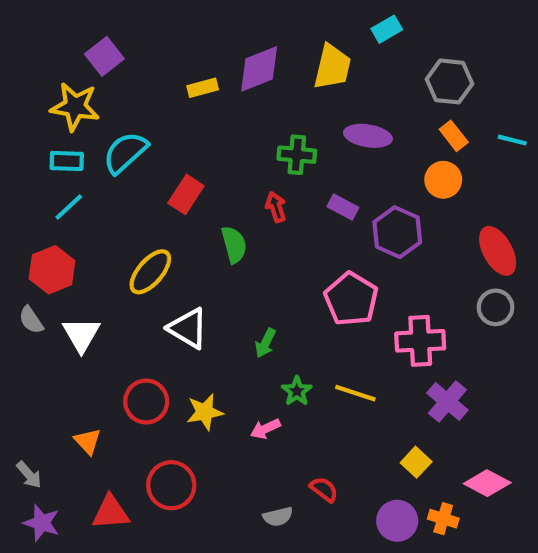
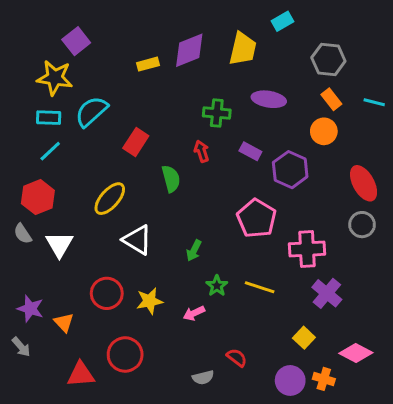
purple star: (42, 523) -> (30, 309), moved

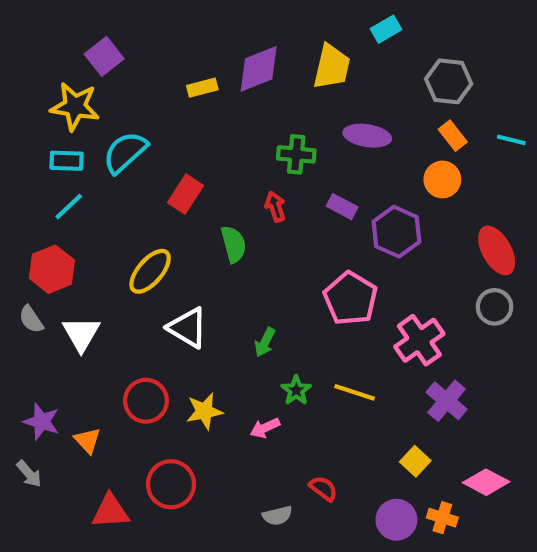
pink cross: (307, 249) -> (419, 340), turned -32

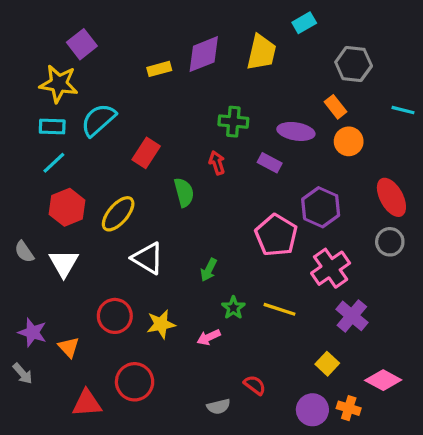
purple ellipse: (367, 136) -> (296, 131), moved
orange rectangle: (453, 136) -> (335, 107), moved
purple hexagon: (396, 232) -> (321, 207), moved
red hexagon: (52, 269) -> (67, 207), moved

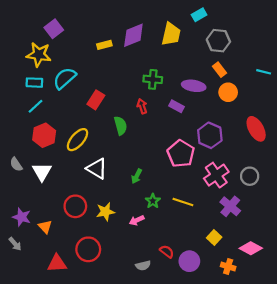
gray hexagon: (354, 64) -> (218, 41), moved
gray circle: (390, 242) -> (250, 176), moved
purple circle: (312, 410) -> (189, 261), moved

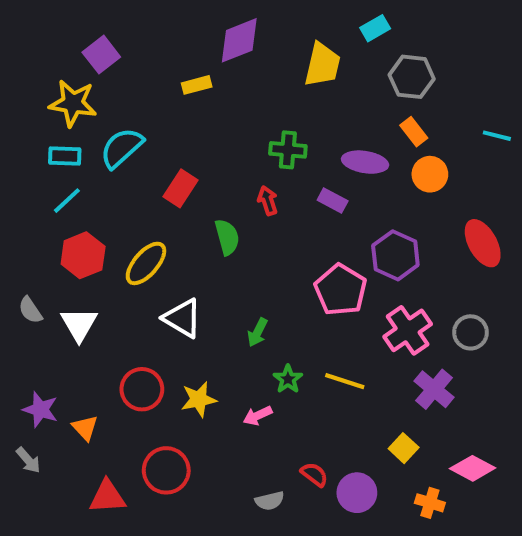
purple diamond: (133, 35) -> (239, 40), moved

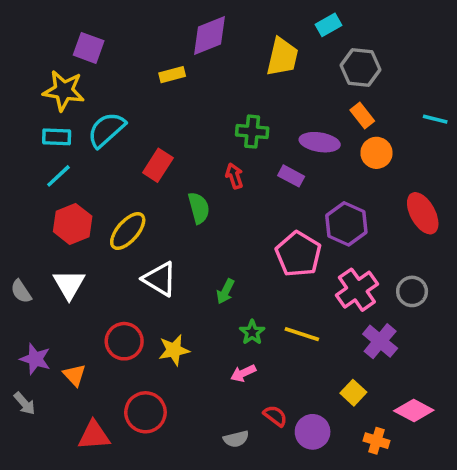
purple square: (101, 55) -> (89, 48), turned -32
gray semicircle: (30, 310) -> (21, 291), moved
pink arrow: (258, 416) -> (243, 373), moved

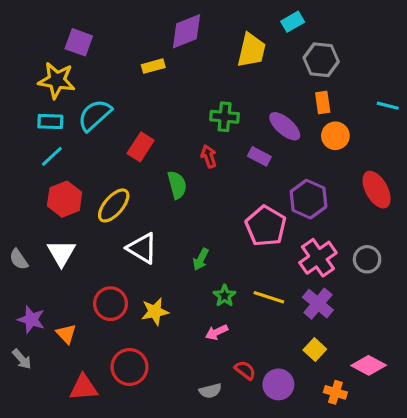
orange rectangle: (362, 116) -> (323, 103), turned 30
purple ellipse: (320, 142) -> (285, 126), turned 32
purple cross: (380, 341) -> (318, 304), moved

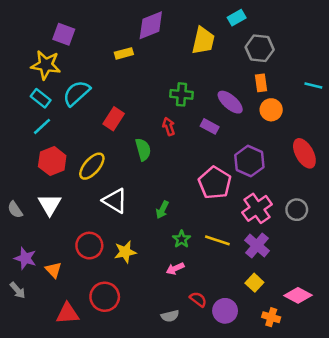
cyan rectangle: (50, 122) -> (41, 98), turned 36

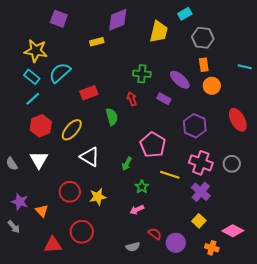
purple square: (64, 34) -> (59, 19), moved
red rectangle: (114, 119) -> (89, 93), turned 36
pink pentagon: (215, 183) -> (153, 145), moved
pink cross: (257, 208) -> (201, 163), turned -35
yellow line: (217, 240) -> (170, 175), moved

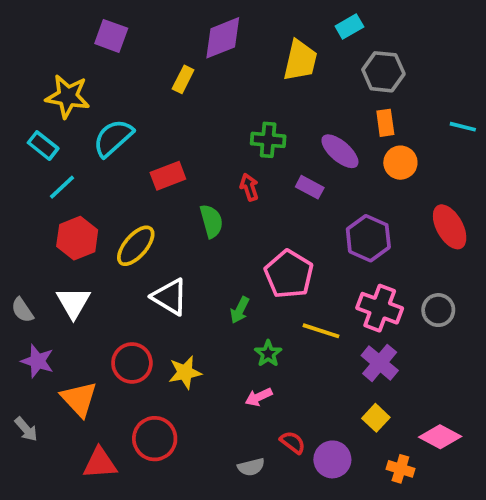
yellow rectangle: (97, 42) -> (183, 79), turned -48
cyan rectangle: (32, 77) -> (43, 146), moved
purple star: (20, 202) -> (37, 361), moved
orange triangle: (42, 211) -> (79, 399), size x1.5

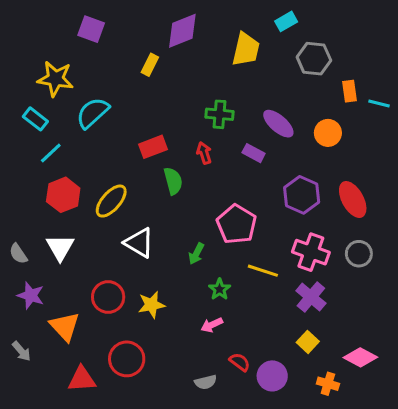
orange rectangle: (385, 123) -> (350, 91), moved
red rectangle: (168, 176) -> (153, 147), moved
red ellipse: (450, 227) -> (353, 199), moved

